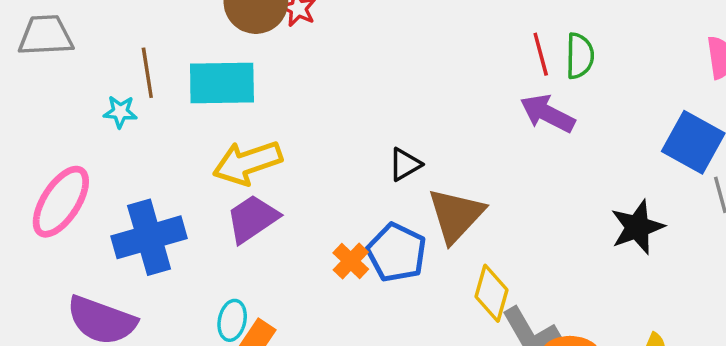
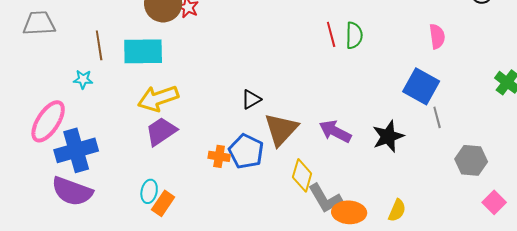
cyan star: (120, 112) -> (83, 79), moved
purple arrow: (547, 114) -> (335, 131), moved
blue cross: (149, 237) -> (76, 150), moved
orange cross: (351, 261) -> (219, 156), turned -35

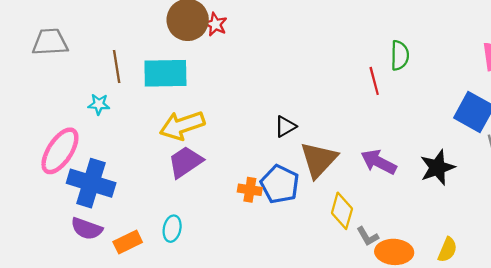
red line: (331, 34) -> (374, 81), moved
blue cross: (76, 150) -> (91, 183), turned 33
purple semicircle: (72, 191) -> (87, 229), size x0.7
gray L-shape: (325, 198) -> (368, 236), size x0.6
orange rectangle: (163, 203) -> (128, 242), moved, turned 30

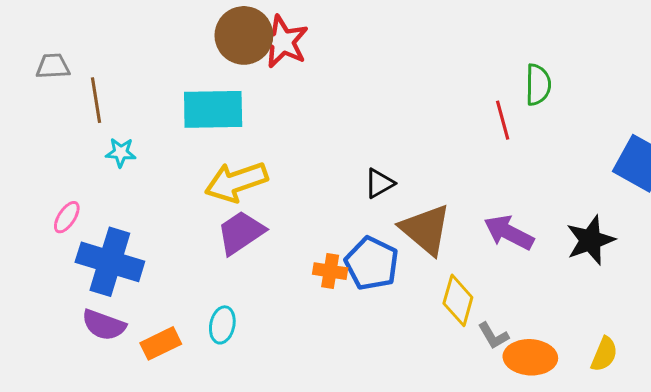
red star: (215, 24) -> (282, 42), size x1.6
gray trapezoid: (50, 42) -> (53, 66), size x0.7
brown line: (117, 67) -> (96, 100), moved
pink ellipse: (60, 151) -> (67, 217), size x0.5
brown triangle: (319, 160) -> (426, 229), turned -33

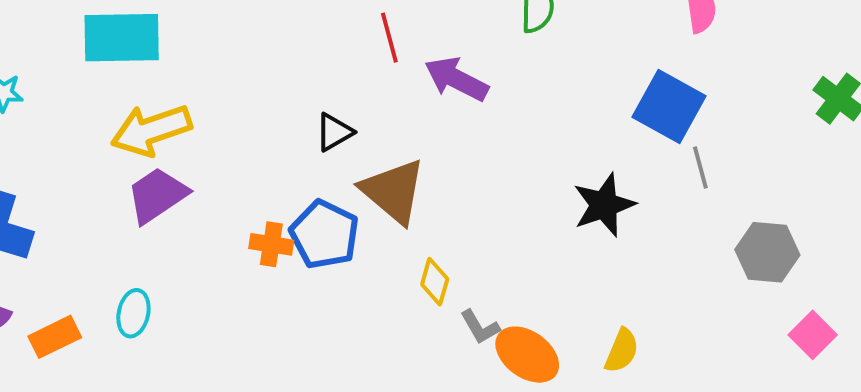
red line: (503, 120) -> (389, 38), moved
purple arrow: (509, 233) -> (456, 79), moved
yellow diamond: (458, 300) -> (435, 282), size x0.7
orange ellipse: (530, 357) -> (527, 355), turned 33

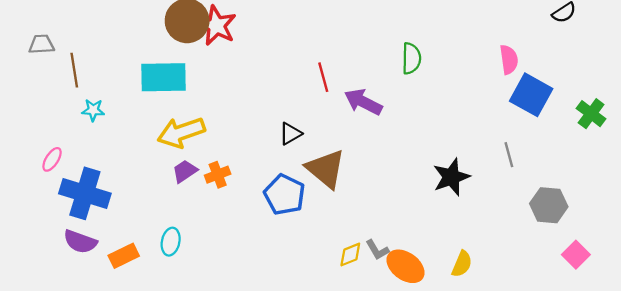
blue square: (669, 107) -> (531, 95), moved
purple trapezoid: (157, 195) -> (185, 171), size x0.7
orange cross: (271, 244) -> (218, 175), moved, turned -30
yellow diamond: (435, 282) -> (350, 255), moved, turned 52

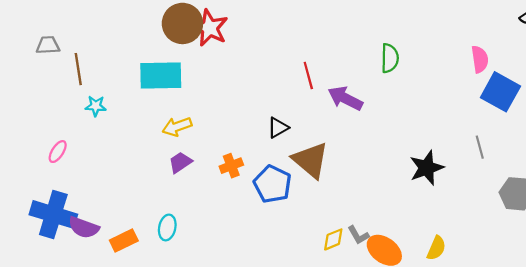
yellow arrow: (181, 132) -> (177, 127), size x0.7
orange cross: (218, 175) -> (231, 166), moved
blue cross: (85, 193) -> (53, 214), moved

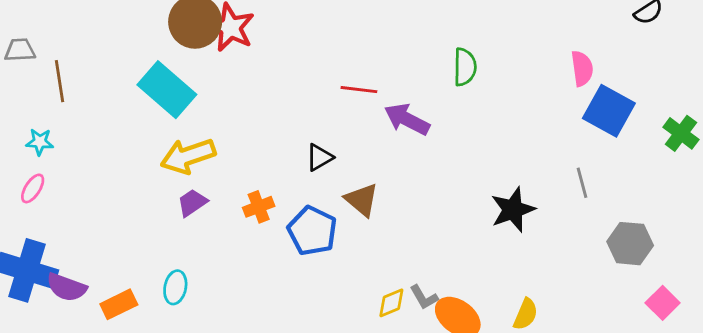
cyan rectangle: (161, 76) -> (167, 90), turned 42
red line: (308, 76) -> (359, 90), turned -68
cyan star: (96, 106) -> (40, 142), moved
yellow arrow: (177, 127) -> (188, 156), size x1.4
brown triangle: (310, 160) -> (362, 200), size x0.7

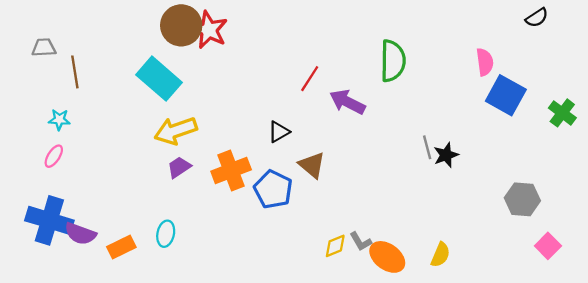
green semicircle: (465, 67) -> (393, 61), size x1.4
red line: (359, 90) -> (310, 79), turned -64
gray line: (582, 183) -> (427, 147), moved
orange cross: (259, 207) -> (231, 171), size x1.6
black star: (513, 210) -> (446, 155), moved, size x0.7

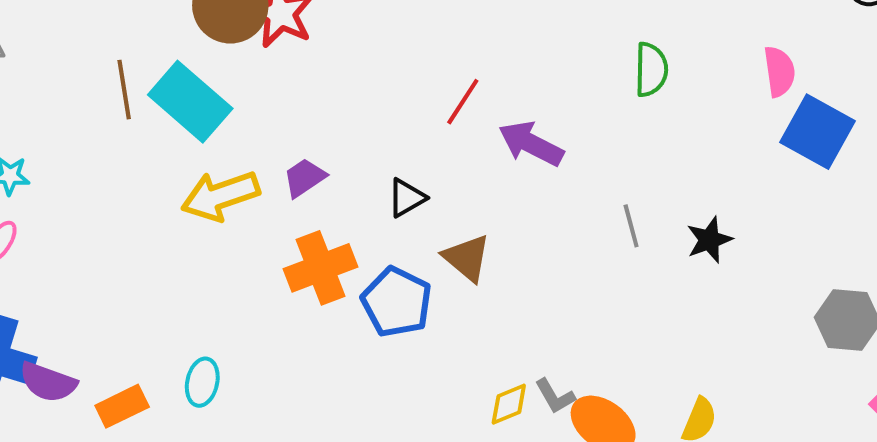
green semicircle: (393, 61) -> (651, 70), moved, size x0.7
brown line: (75, 72) -> (124, 90), moved
gray line: (427, 147) -> (631, 226), moved
purple trapezoid: (179, 167) -> (304, 178), moved

